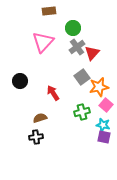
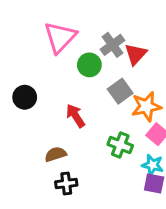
green circle: (73, 28) -> (89, 65), moved
green cross: (82, 112) -> (120, 145), turned 35
black cross: (36, 137) -> (66, 184), moved

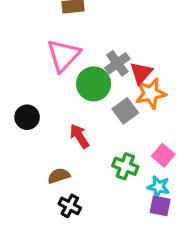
green circle: (89, 65) -> (94, 84), size x1.4
orange star: (146, 106) -> (151, 93), moved
black cross: (66, 184) -> (70, 206), turned 35

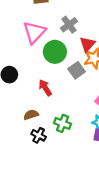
gray cross: (117, 63) -> (69, 25), moved
green cross: (125, 166) -> (62, 123), moved

